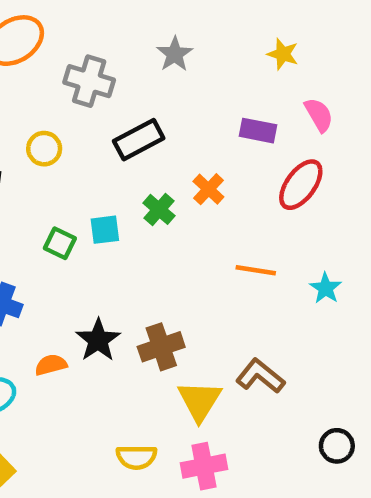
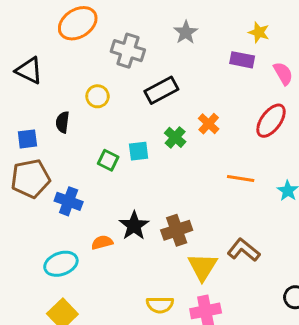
purple rectangle: (258, 131) -> (242, 60), moved

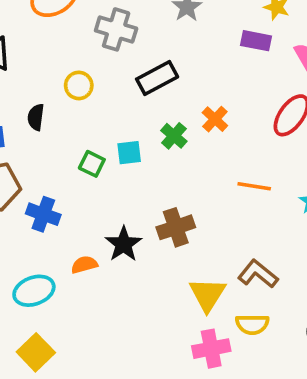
brown cross: (177, 230) -> (176, 227), moved
yellow semicircle: (160, 305) -> (252, 324), moved

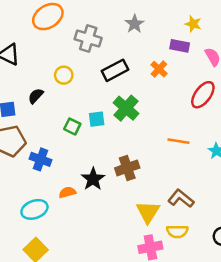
black semicircle: (36, 117) -> (36, 96), turned 35
orange cross: (215, 119) -> (159, 69), moved
green cross: (174, 136) -> (126, 108), size x1.5

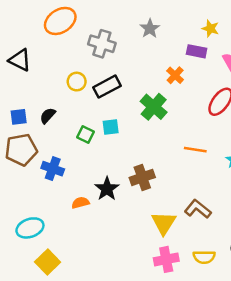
black rectangle: (115, 70) -> (107, 87), moved
black semicircle: (36, 96) -> (48, 116), moved
green cross: (126, 108) -> (154, 107), moved
cyan ellipse: (34, 209) -> (30, 228), moved
yellow semicircle: (177, 231) -> (204, 257), moved

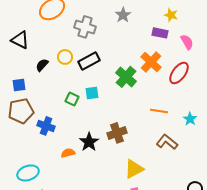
orange cross: (175, 75) -> (151, 62), moved, size x1.5
black semicircle: (48, 116) -> (42, 65), moved
brown L-shape: (198, 209) -> (167, 142), moved
yellow triangle: (164, 223) -> (134, 169), turned 30

